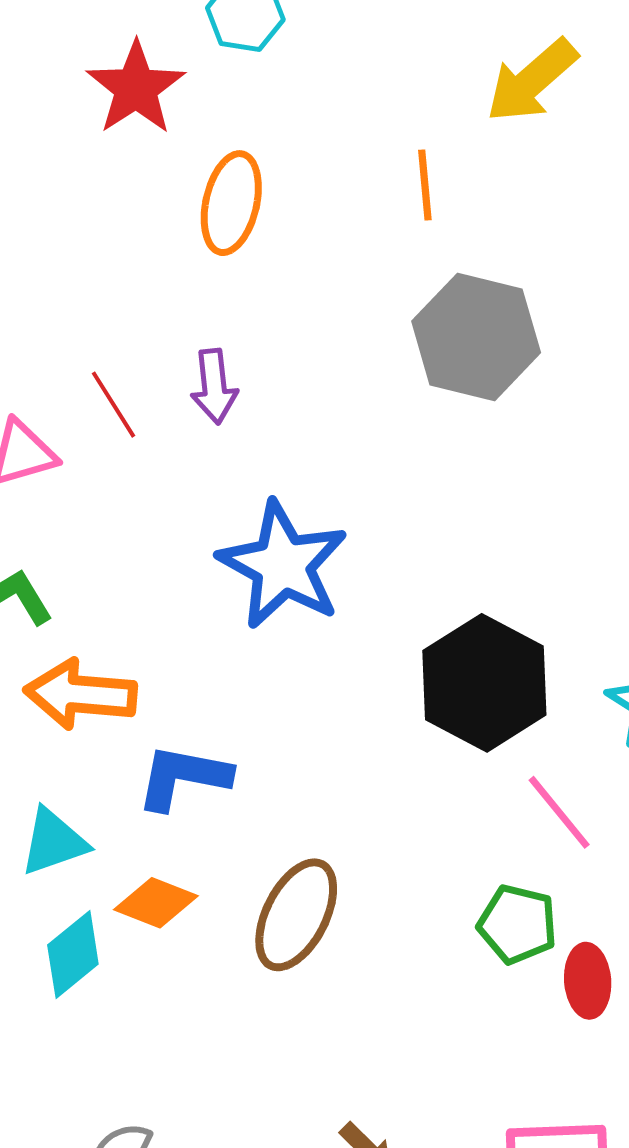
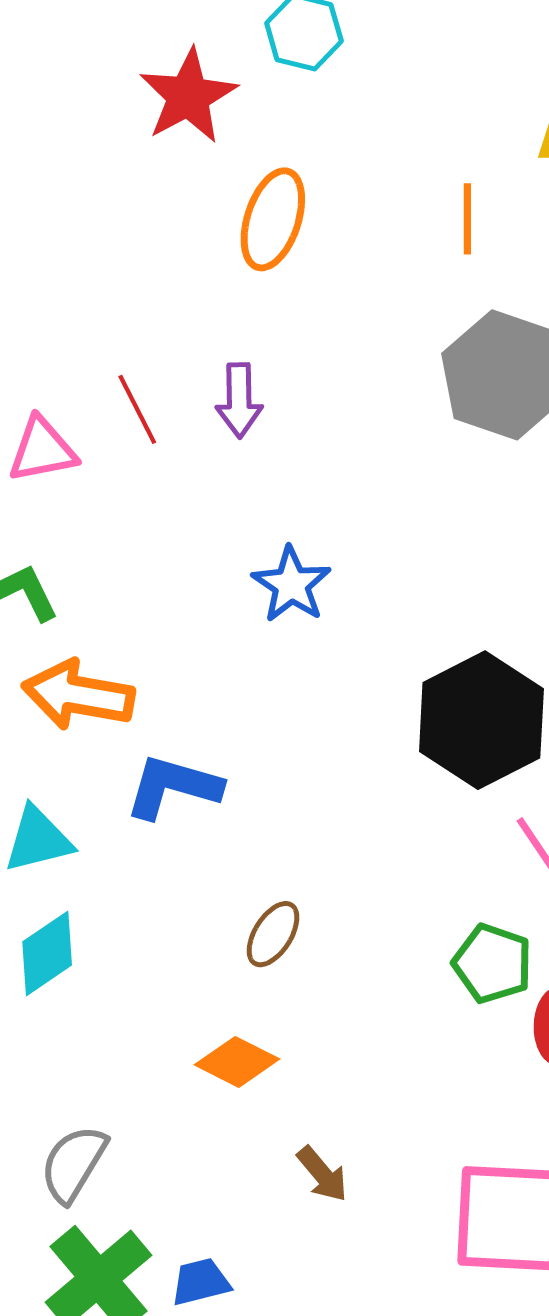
blue star: (283, 565) -> (291, 585), size x0.6
orange diamond: (156, 903) -> (237, 1062), moved
brown ellipse: (296, 915) -> (273, 934), size x0.6

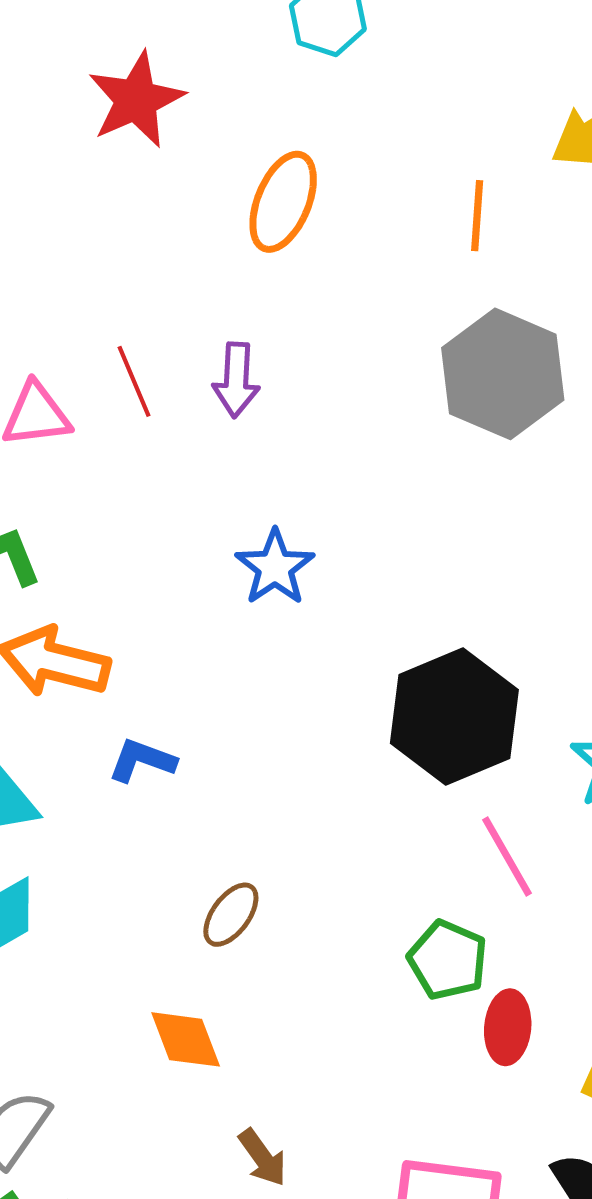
red star: (188, 96) -> (136, 100), moved
blue L-shape: (173, 787) -> (142, 760), size x0.7
orange diamond: (237, 1062) -> (186, 1039), turned 38

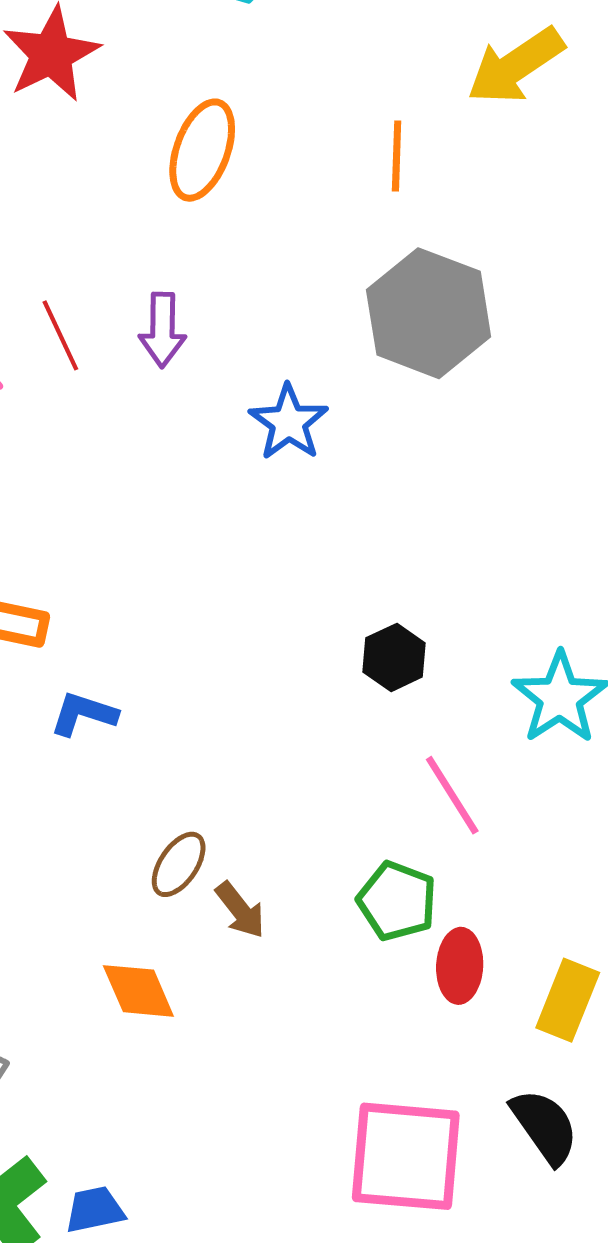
blue star: (275, 567) -> (289, 422), moved
black hexagon: (454, 716) -> (394, 657), size x0.5
brown arrow: (263, 1158) -> (240, 910), moved

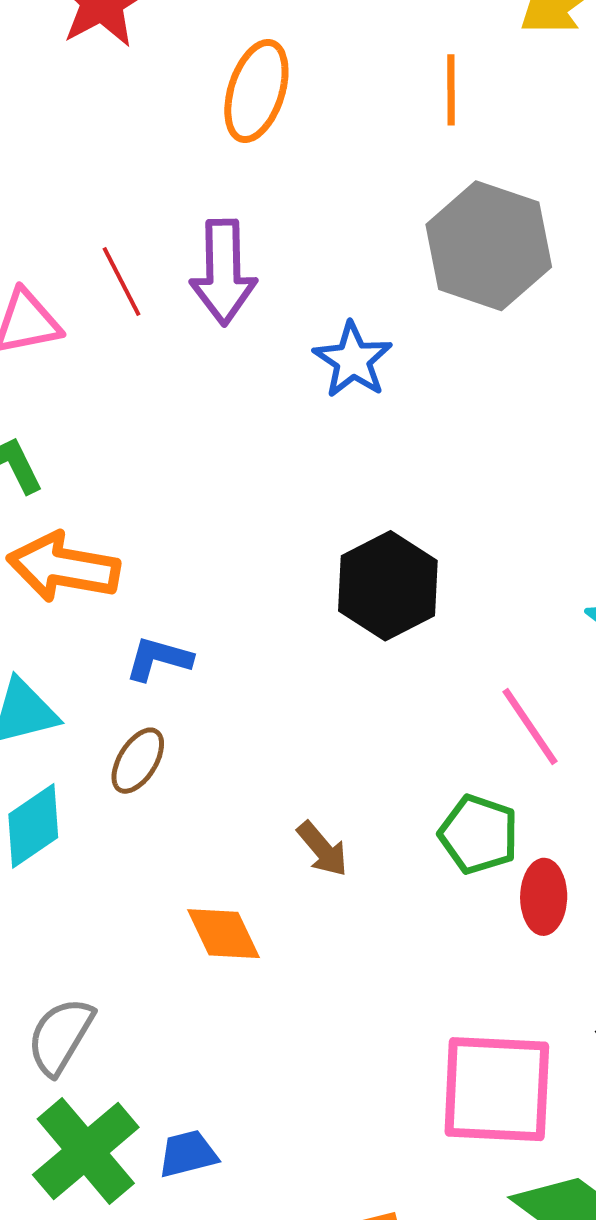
purple arrow: (162, 330) -> (223, 272), size x1.4
black hexagon: (394, 657) -> (388, 586), moved, size x1.6
brown ellipse: (179, 864) -> (138, 761), moved

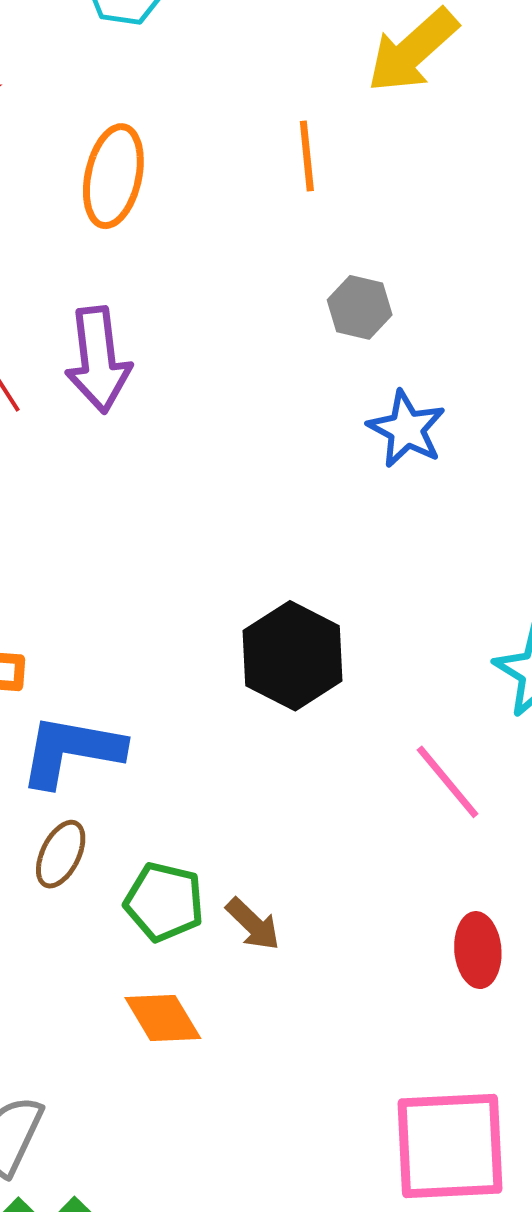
gray hexagon: (489, 246) -> (360, 307), size x0.5
blue star: (353, 360) -> (406, 429), moved
blue L-shape: (159, 659) -> (71, 751), size x1.6
green pentagon: (479, 834) -> (164, 902), moved

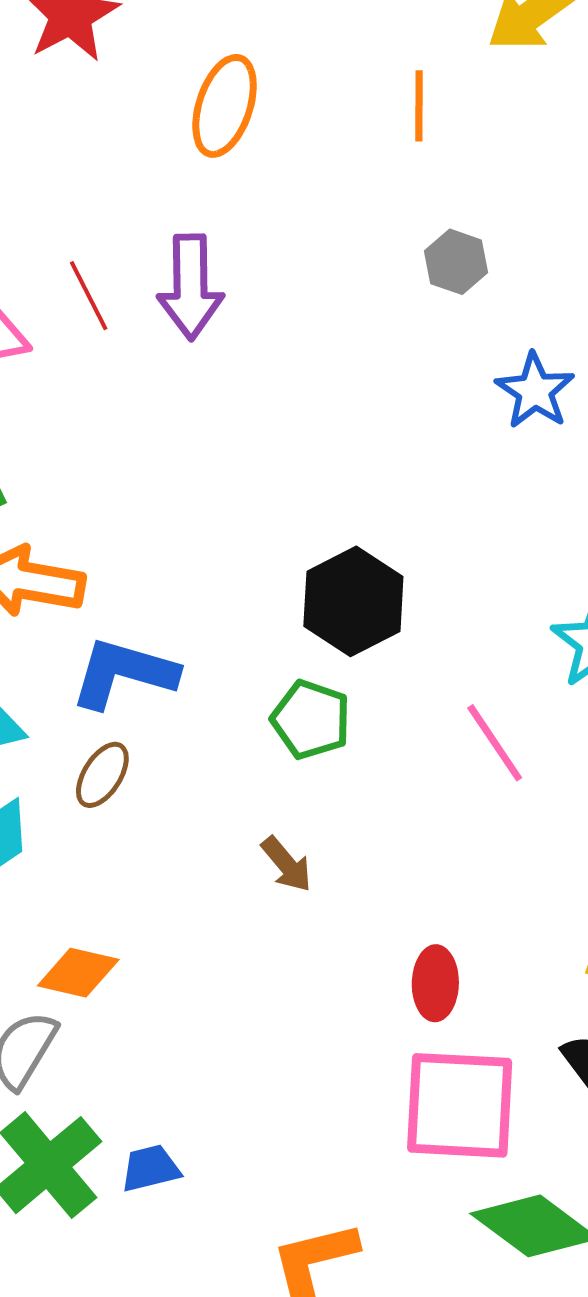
blue star: (406, 429) -> (535, 391), moved
green pentagon: (164, 902) -> (311, 720), moved
red ellipse: (478, 950) -> (435, 983), moved
orange diamond: (163, 1018) -> (78, 973), moved, turned -52

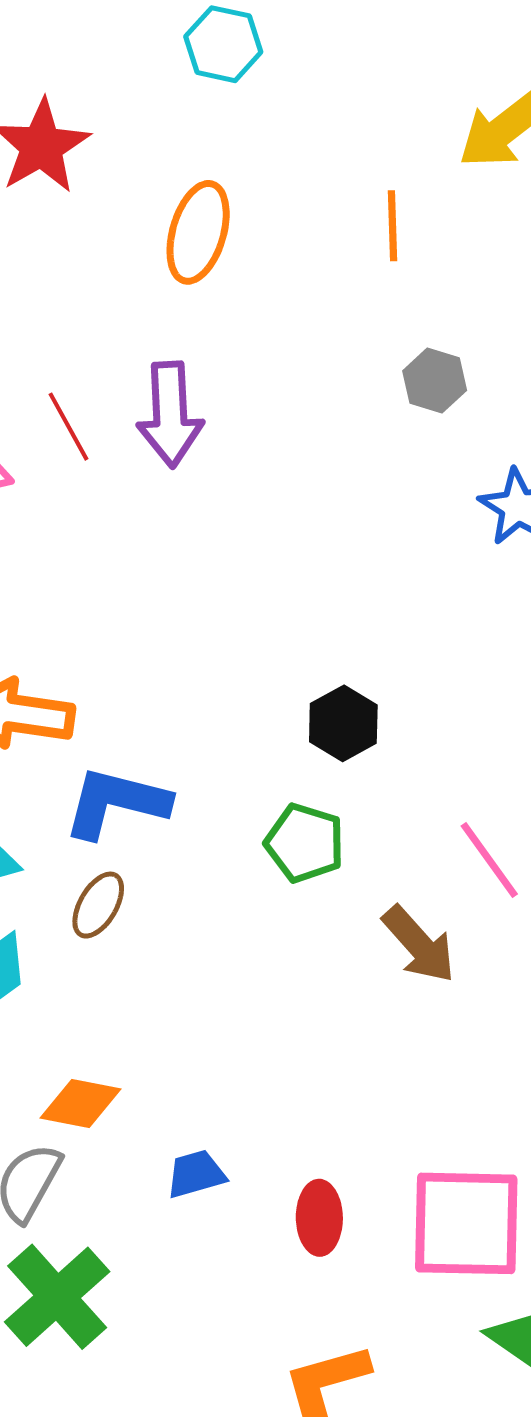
black hexagon: (353, 601) -> (343, 723), size x0.7
brown arrow: (286, 864) -> (419, 944), moved, size x1.4
red ellipse: (435, 983) -> (319, 1218), moved
blue trapezoid: (150, 1168) -> (196, 1174), moved

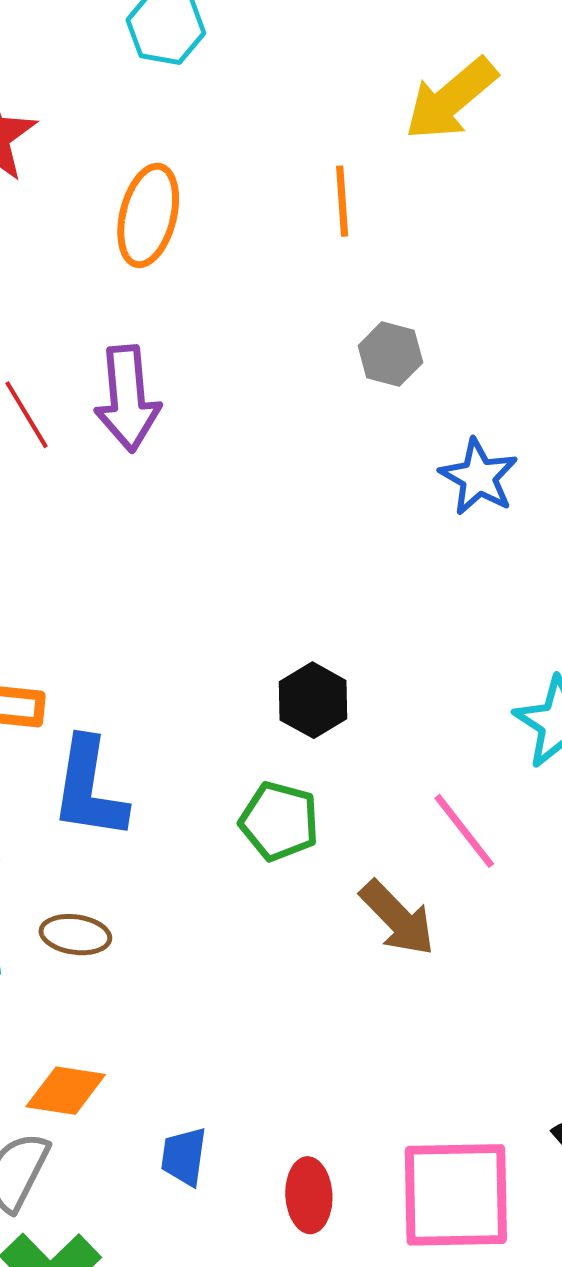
blue L-shape: (116, 803) -> (89, 789), turned -93
brown ellipse: (98, 905) -> (75, 935), moved, turned 70
blue trapezoid: (196, 1174) -> (184, 1156), turned -64

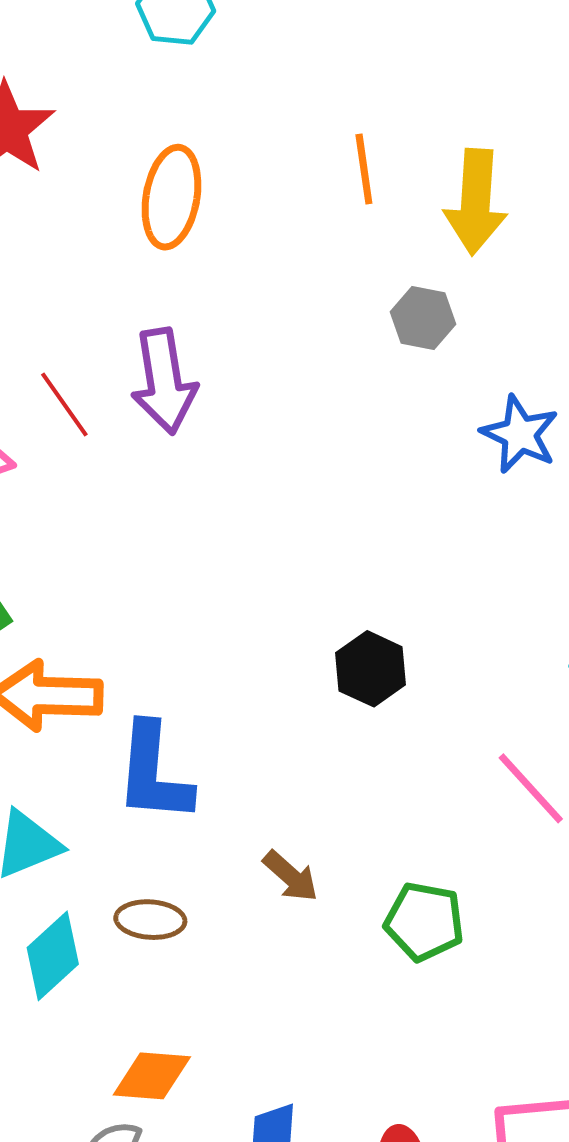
yellow arrow: (451, 99) -> (476, 202), moved, turned -42
green pentagon: (279, 821) -> (424, 922), moved
brown arrow: (397, 918) -> (291, 876), moved, size x0.7

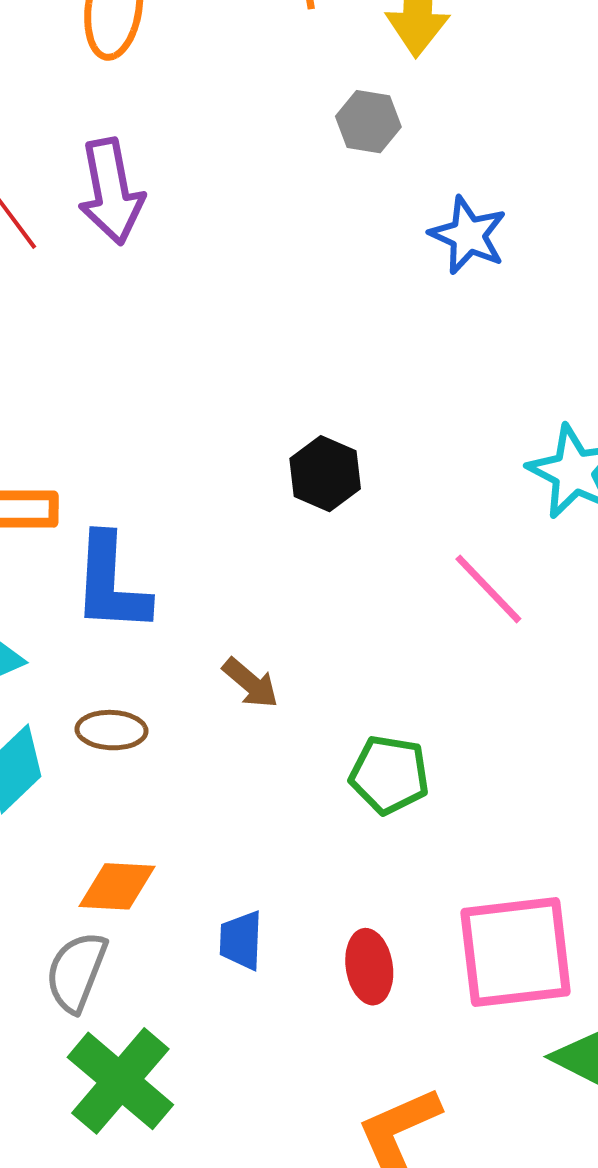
green pentagon: (424, 922) -> (389, 775), moved

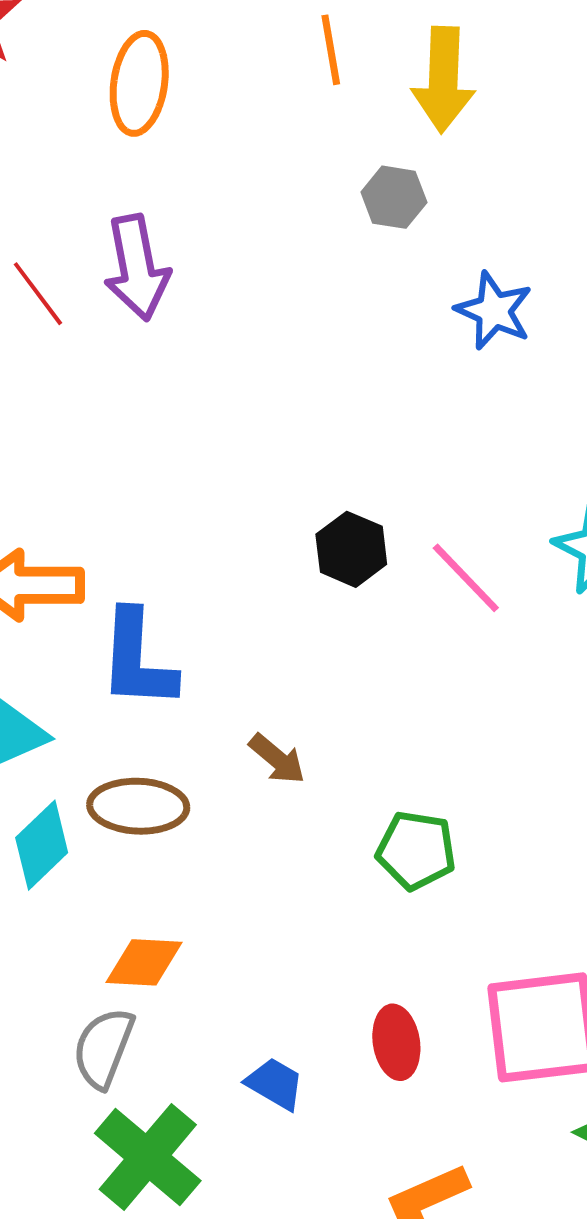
pink line: (488, 589) -> (466, 578), moved
brown ellipse: (111, 730) -> (138, 806), size x1.4
blue trapezoid: (241, 940) -> (275, 1084), moved, turned 118

